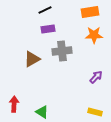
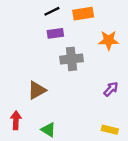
orange rectangle: (90, 12) -> (83, 14), moved
brown triangle: (32, 59) -> (37, 90), moved

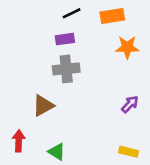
black line: (52, 11) -> (72, 13), moved
orange rectangle: (83, 14) -> (112, 16), moved
gray cross: (72, 59) -> (66, 69), moved

